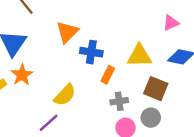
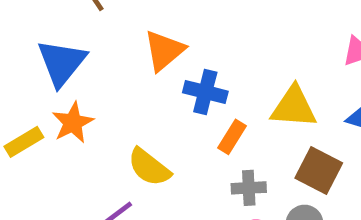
yellow semicircle: (65, 95) -> (149, 167), turned 80

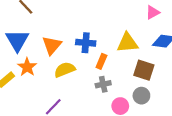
orange triangle: (164, 51) -> (52, 45), moved
yellow semicircle: (149, 167) -> (65, 70), moved, turned 130
gray cross: (249, 188) -> (103, 84), moved

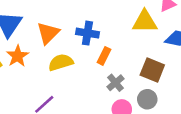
yellow triangle: (127, 43) -> (145, 22), moved
gray cross: (103, 84) -> (115, 83), moved, turned -32

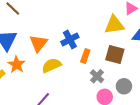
blue cross: (87, 33) -> (70, 39), turned -30
brown square: (152, 70) -> (115, 55), moved

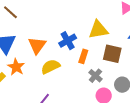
yellow triangle: (114, 25) -> (98, 30), moved

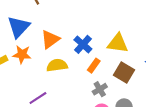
blue cross: (68, 41) -> (83, 44), turned -36
orange star: (16, 67) -> (22, 54), turned 30

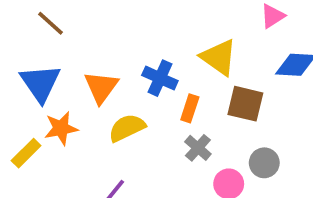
yellow triangle: (118, 43) -> (219, 57), turned 45
gray cross: (100, 89) -> (198, 148), moved

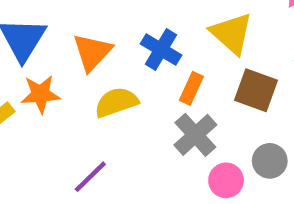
gray cross: (198, 148) -> (195, 135), size x1.4

